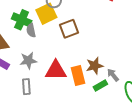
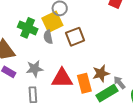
gray semicircle: (31, 30) -> (48, 37), moved
green rectangle: (100, 86) -> (107, 93), size x1.5

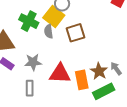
yellow square: (52, 22) -> (54, 16), turned -30
brown star: (101, 73) -> (99, 71), turned -30
gray arrow: (119, 83) -> (116, 68), moved

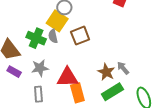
green cross: (29, 21) -> (36, 38), moved
orange rectangle: (82, 80) -> (77, 93), moved

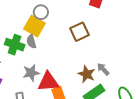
brown square: (80, 36) -> (79, 32), moved
gray star: (40, 68) -> (31, 73), moved

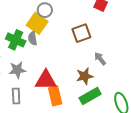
gray arrow: (103, 69) -> (100, 59), moved
gray star: (31, 73) -> (17, 70), moved
brown star: (87, 74) -> (85, 76), turned 30

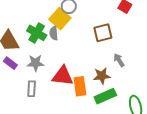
orange rectangle: (55, 96) -> (80, 86), moved

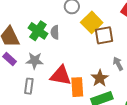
yellow square: (60, 19) -> (92, 22), moved
brown star: (102, 76) -> (100, 78), turned -30

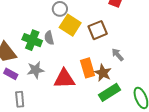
yellow square: (92, 22) -> (70, 25), moved
gray rectangle: (29, 86) -> (20, 99), moved
orange rectangle: (77, 87) -> (88, 68), moved

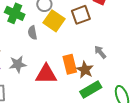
brown square: (98, 30) -> (81, 15), moved
green cross: (32, 40) -> (15, 13), moved

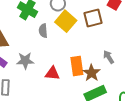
red triangle: (46, 74) -> (52, 73), size x0.7

